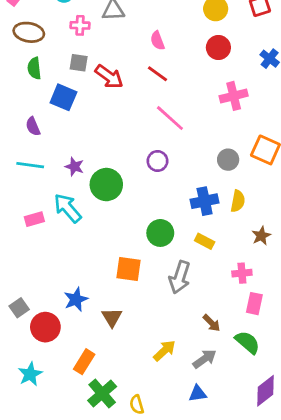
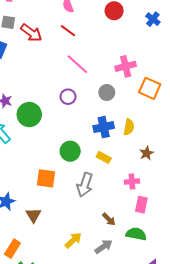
pink cross: (234, 96) -> (126, 66), moved
gray circle: (228, 160) -> (107, 92), moved
green semicircle: (247, 342) -> (136, 234), turned -30

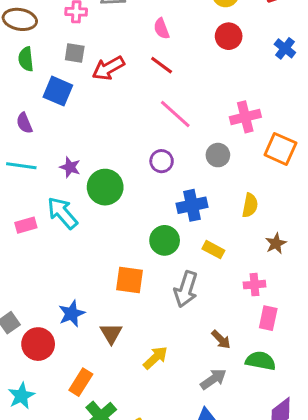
red arrow: (31, 33) -> (108, 68), turned 115
blue cross: (104, 127) -> (192, 205), moved
yellow arrow: (73, 240) -> (155, 358), moved

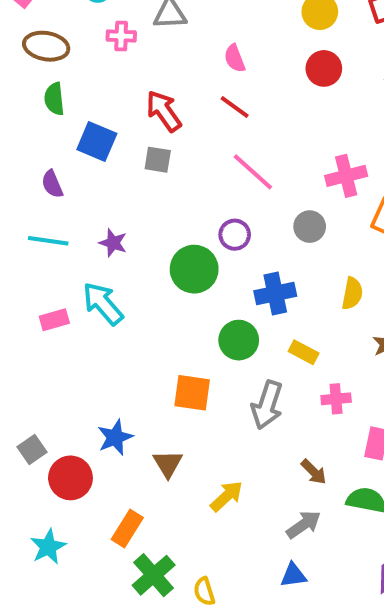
gray square: (75, 53) -> (158, 160), moved
red arrow: (108, 68) -> (164, 111), turned 84
green circle: (105, 187) -> (194, 269), moved
pink cross: (254, 285) -> (336, 399), moved

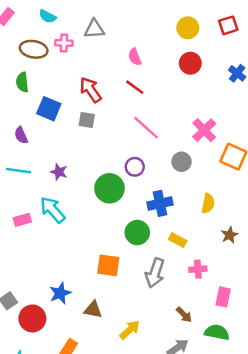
brown ellipse: (46, 46) -> (34, 49), moved
pink cross: (346, 176) -> (204, 130), turned -30
brown triangle: (168, 464) -> (93, 310), turned -48

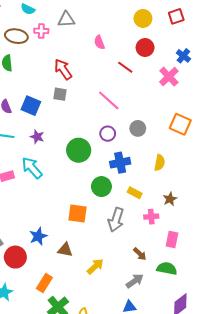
red line: (135, 87) -> (125, 67), moved
blue square: (49, 109) -> (31, 106), moved
pink cross: (204, 130) -> (169, 77), moved
purple circle: (135, 167) -> (108, 134), moved
brown star: (230, 235) -> (170, 199), moved

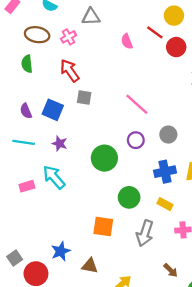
pink cross: (41, 31) -> (68, 37), moved, turned -32
red line: (125, 67) -> (155, 32), moved
red arrow: (63, 69) -> (70, 71), moved
blue cross: (120, 163) -> (165, 172), moved

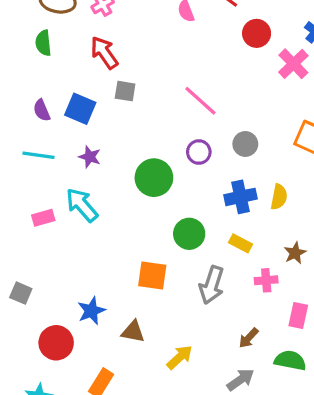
red circle: (176, 47) -> (257, 33), moved
gray square: (15, 258) -> (21, 293), moved, turned -32
brown arrow: (171, 270) -> (249, 338), turned 88

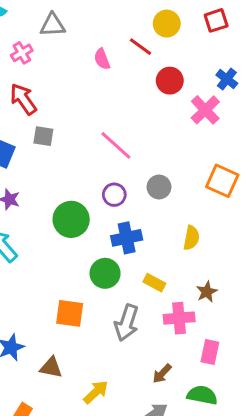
blue cross: (240, 197) -> (127, 238), moved
pink cross: (266, 280) -> (179, 318), size x1.4

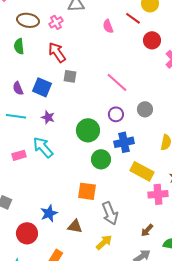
green circle: (105, 273) -> (101, 159), moved
yellow rectangle: (154, 283) -> (142, 171), size x1.6
gray arrow: (127, 323) -> (110, 213), moved, turned -40

